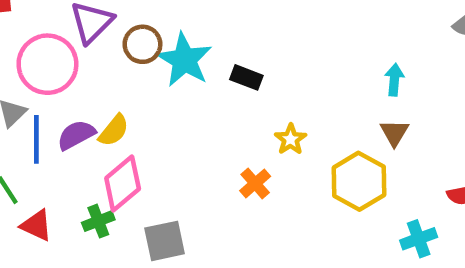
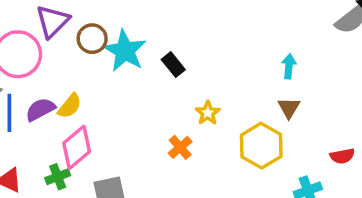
black rectangle: (246, 77) -> (173, 65), turned 30

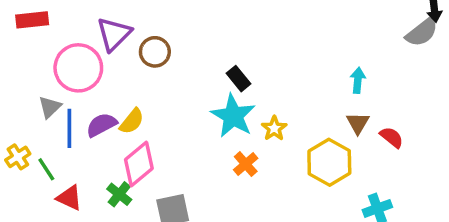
cyan star: (125, 51) -> (233, 116), moved
red semicircle: (342, 156) -> (392, 137), moved, turned -130
green cross: (58, 177) -> (119, 194), turned -30

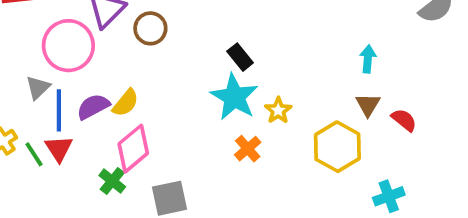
red triangle: (69, 198) -> (59, 149), moved, turned 32

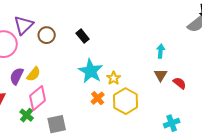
black rectangle: (240, 57) -> (83, 36), moved
purple semicircle: (93, 107) -> (17, 76), turned -36
yellow hexagon: (337, 147) -> (126, 101), moved

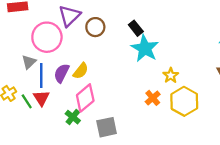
cyan star: (91, 71) -> (145, 48), moved

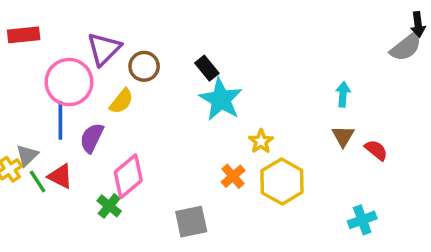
gray triangle: (29, 62) -> (27, 155), moved
yellow semicircle: (81, 71) -> (121, 101), moved
blue line: (41, 75) -> (60, 120), moved
red triangle: (41, 98) -> (60, 176), turned -30
gray square: (107, 127) -> (191, 222), moved

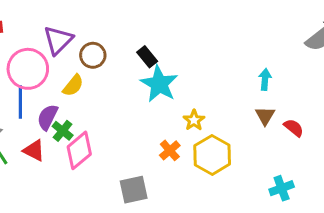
red triangle: (60, 176) -> (34, 150), moved
green cross: (109, 206) -> (63, 131), moved

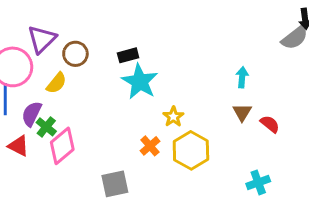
black rectangle: (147, 57) -> (128, 55), turned -66

